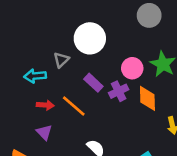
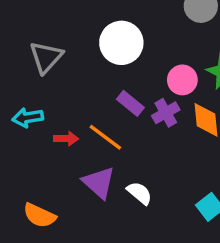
gray triangle: (61, 60) -> (46, 57), moved, size x1.5
cyan arrow: (35, 76) -> (28, 118), moved
purple triangle: (44, 132) -> (99, 183), moved, size x1.5

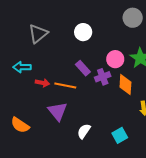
white circle: (121, 43) -> (83, 32), size x0.7
orange line: (105, 137) -> (65, 86), turned -35
white semicircle: (140, 193) -> (84, 131), moved, turned -105

